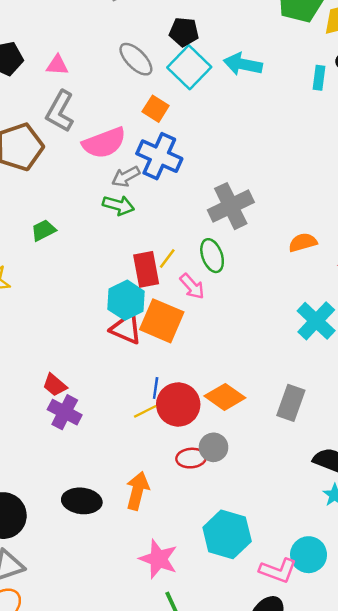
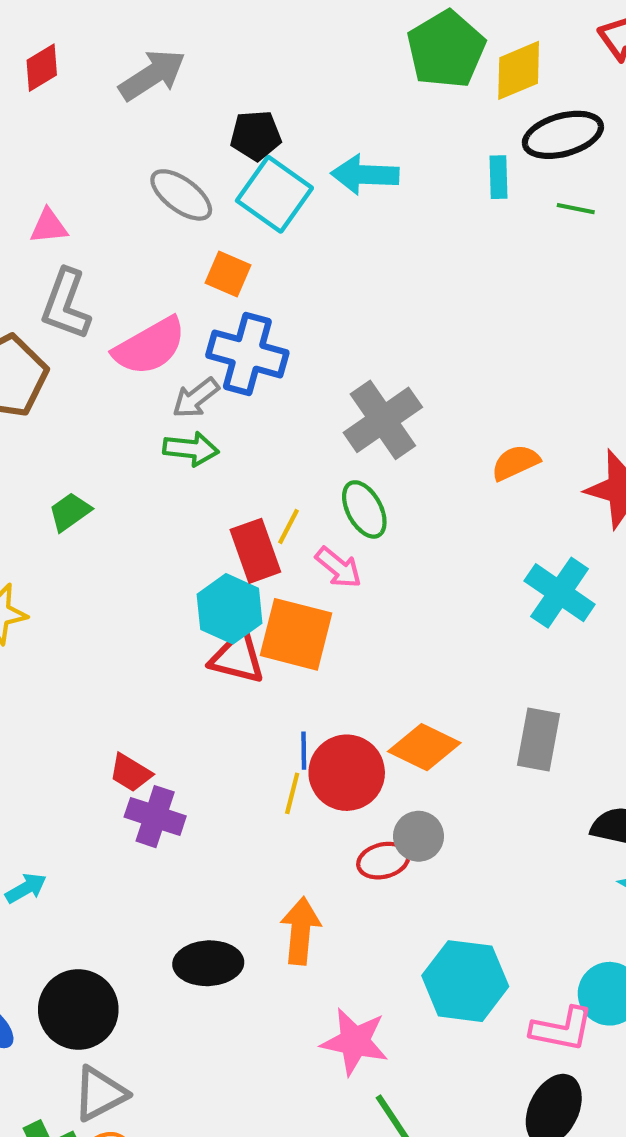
yellow line: (145, 411) -> (292, 793), turned -40

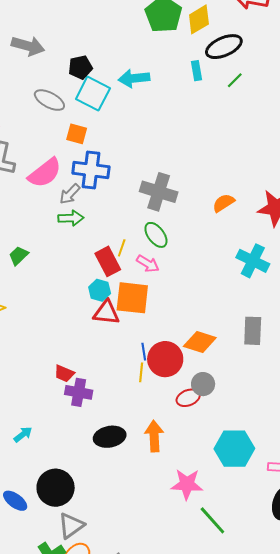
gray arrow: (152, 75) -> (28, 46), turned 56
green line: (576, 209) -> (235, 80), turned -48
gray cross: (383, 420) -> (159, 192), turned -30
cyan hexagon: (230, 609) -> (100, 290), size x0.7
black ellipse: (208, 963) -> (110, 437), moved

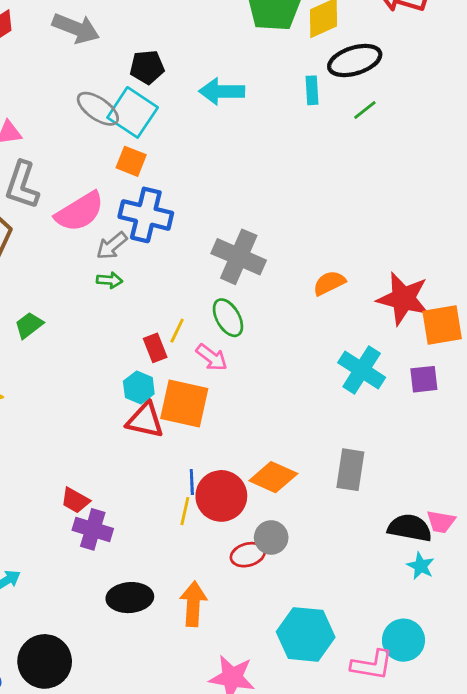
cyan square: (93, 94) -> (133, 112), moved
green arrow: (71, 218) -> (110, 280), size x0.7
red rectangle: (108, 261) -> (155, 348), size x0.7

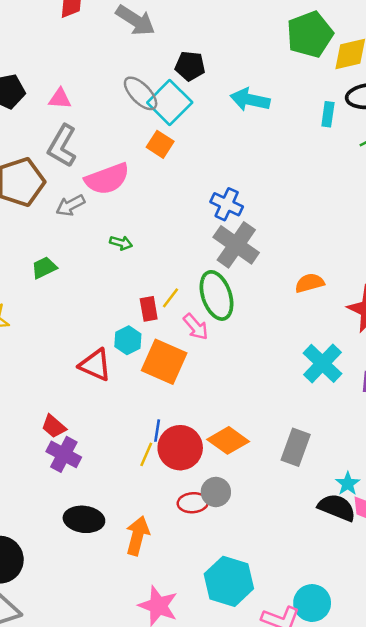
blue cross: (146, 215) -> (227, 204), moved, size x0.7
gray arrow: (112, 246) -> (70, 205), moved
green ellipse: (228, 318) -> (217, 295), size x1.4
red triangle: (145, 420) -> (95, 365), moved
cyan star: (421, 566) -> (348, 484), moved

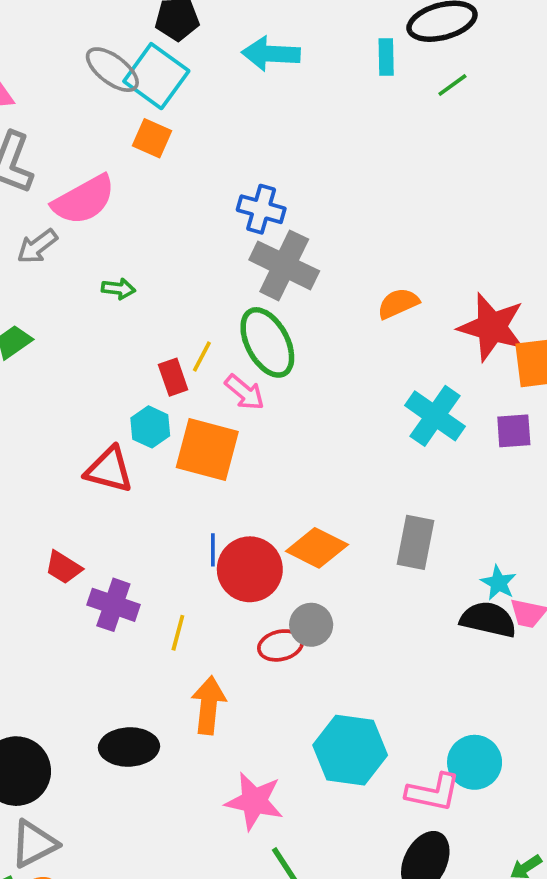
purple cross: (64, 454) -> (113, 605), moved
yellow line: (146, 454) -> (178, 633), moved
black ellipse: (84, 519) -> (129, 747), moved

